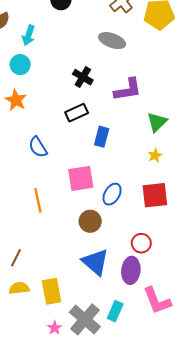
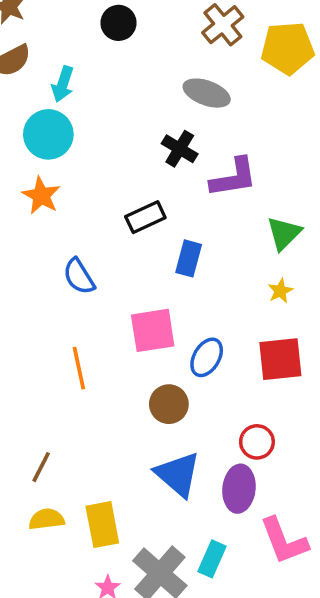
cyan circle: (20, 65) -> (48, 134), size x1.4
black cross: (83, 77) -> (180, 149), moved

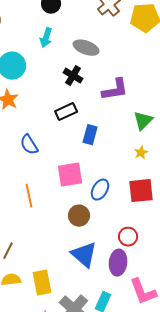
cyan arrow: (63, 84) -> (46, 38), moved
gray ellipse: (207, 93) -> (86, 48), moved
black cross: (180, 149) -> (73, 76), moved

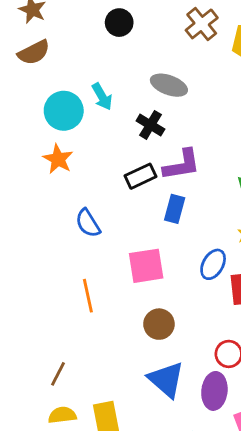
cyan arrow: (46, 38) -> (102, 97), moved, turned -48
purple L-shape: (115, 90) -> (182, 165), moved
blue ellipse: (100, 190) -> (213, 264), moved

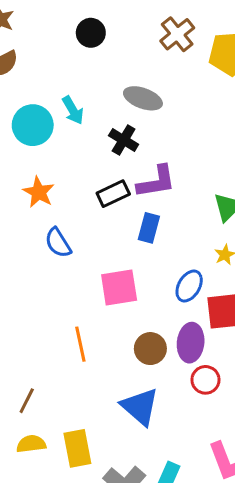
orange star: (58, 159) -> (39, 192), moved
orange line: (88, 296) -> (80, 344), moved
brown circle: (159, 324) -> (150, 349), moved
purple ellipse: (214, 391) -> (191, 343), moved

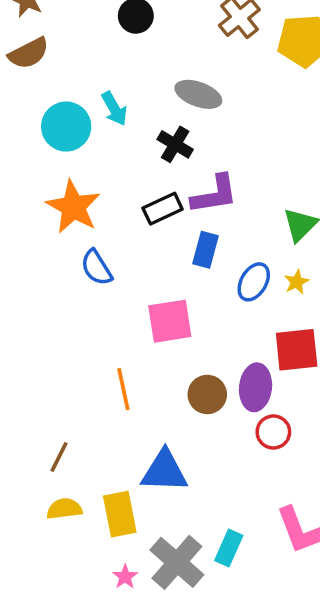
orange star: (39, 192) -> (73, 207), size x1.4
blue ellipse: (189, 286) -> (254, 282), moved
blue triangle: (140, 407) -> (164, 471), moved, turned -39

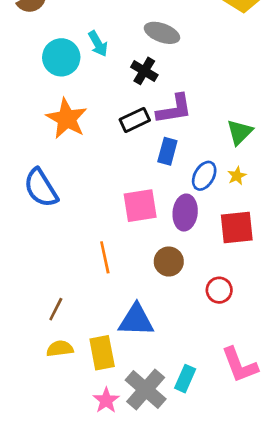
blue semicircle: (97, 268) -> (41, 188), moved, size x1.4
purple ellipse: (256, 387) -> (185, 213), moved
pink star: (125, 577) -> (106, 400), size x1.4

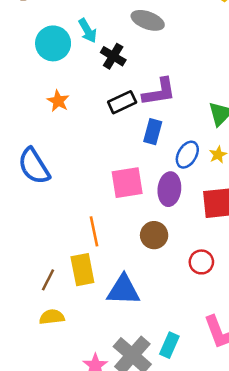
black cross: (144, 71) -> (113, 56), moved
orange star: (67, 119) -> (58, 101), size x0.6
yellow rectangle: (102, 353) -> (82, 270), moved

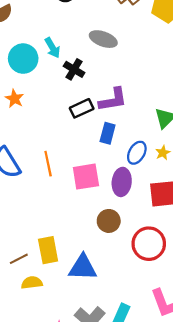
orange star: (58, 101) -> (14, 99), moved
orange line: (94, 231) -> (48, 164), moved
red circle: (201, 262) -> (149, 244), size x1.6
brown line: (48, 280) -> (19, 259), turned 36
yellow semicircle: (52, 317) -> (32, 283), moved

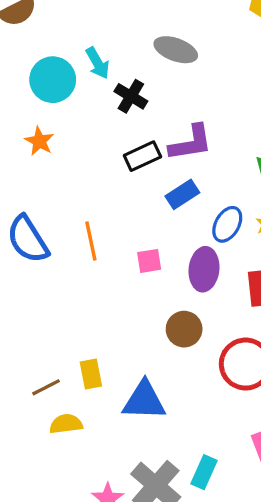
blue rectangle: (108, 133) -> (182, 194), turned 42
pink square: (86, 177) -> (149, 261), size x0.6
yellow rectangle: (48, 250) -> (91, 374), size x0.7

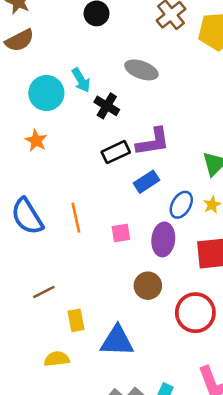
brown line: (46, 387) -> (44, 292), moved

